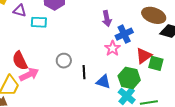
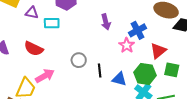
purple arrow: (107, 19) -> (106, 22), moved
red semicircle: (20, 61) -> (34, 49), moved, turned -36
green square: (156, 63) -> (172, 70), moved

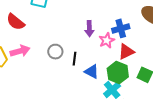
purple arrow: (106, 22) -> (89, 29), moved
red triangle: (158, 51) -> (126, 52), moved
gray circle: (79, 60) -> (55, 52), moved

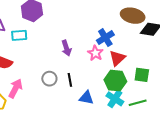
purple arrow: (89, 29) -> (66, 48), moved
pink arrow: (20, 51) -> (15, 88), turned -30
blue triangle: (92, 71) -> (86, 98), moved

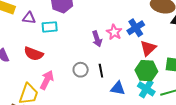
pink star: (95, 53) -> (114, 32), moved

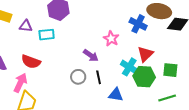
blue cross: (136, 28) -> (138, 24), moved, turned -30
purple arrow: (97, 39) -> (91, 55), moved, turned -35
pink arrow: (47, 80) -> (20, 83), moved
cyan cross: (146, 89) -> (129, 67), moved

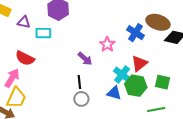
gray circle: (78, 77) -> (81, 99), moved
black line: (99, 77) -> (79, 82), moved
blue triangle: (116, 95) -> (114, 93), moved

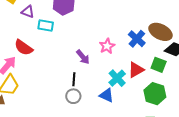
green square: (163, 82) -> (159, 65), moved
green hexagon: (136, 86) -> (155, 94), moved

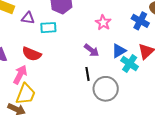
pink star: (107, 46) -> (103, 23), moved
blue triangle: (107, 95) -> (119, 51), moved, turned -42
gray circle: (73, 96) -> (106, 89), moved, size x1.6

